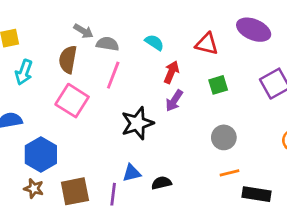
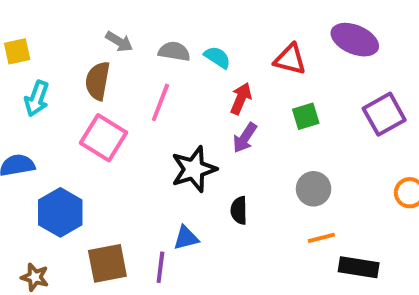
gray semicircle: (108, 44) -> (174, 51), moved
black semicircle: (161, 183) -> (239, 210), moved, turned -78
brown star: (34, 189) -> (35, 277), moved

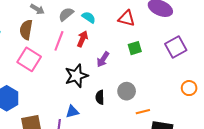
gray semicircle: (174, 51) -> (66, 14), turned -49
red arrow: (241, 99) -> (82, 39), moved
gray circle: (314, 189) -> (127, 91), moved

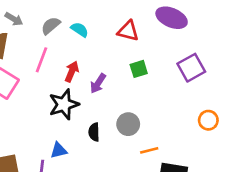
red arrow: (82, 39) -> (72, 72), moved

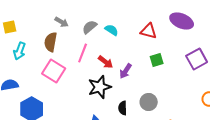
red arrow: (72, 72) -> (106, 62), turned 105

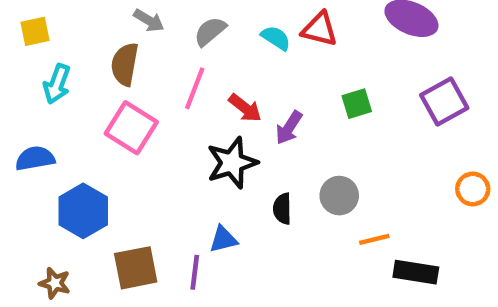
cyan semicircle: (112, 30) -> (276, 38), moved
red triangle: (149, 31) -> (320, 29), moved

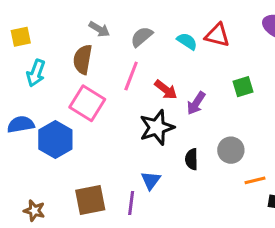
blue hexagon: (83, 211) -> (55, 140), moved
blue triangle: (223, 239) -> (151, 180), turned -40

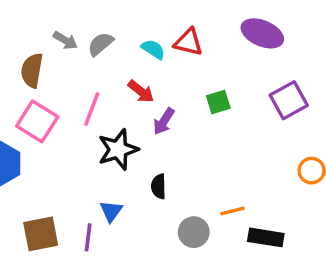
gray arrow: (99, 29) -> (65, 40), moved
pink line: (131, 76) -> (92, 109), moved
red arrow: (166, 90) -> (141, 91), moved
gray circle: (231, 150) -> (194, 232), moved

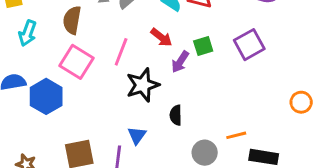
purple square: (289, 100) -> (249, 45), moved
green square: (218, 102) -> (203, 46), moved

